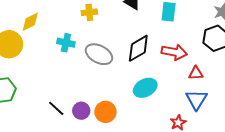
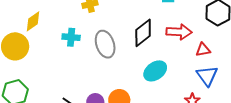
gray ellipse: (99, 54) -> (105, 44), turned 52

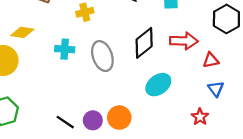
yellow diamond: (33, 21) -> (22, 32), turned 45
blue triangle: (207, 76) -> (216, 89), size x0.7

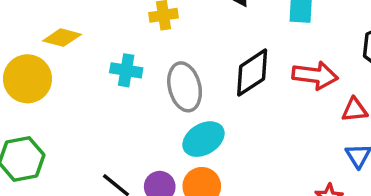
cyan ellipse: (158, 85) -> (203, 139), moved

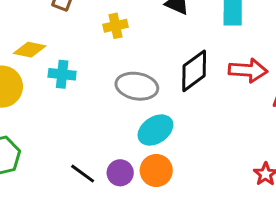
cyan cross: (126, 70) -> (62, 74), moved
gray ellipse: (185, 87) -> (137, 86), turned -63

